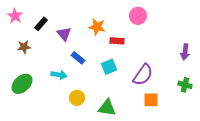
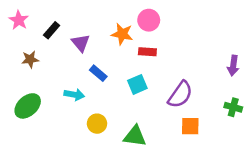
pink circle: (138, 16) -> (149, 20), moved

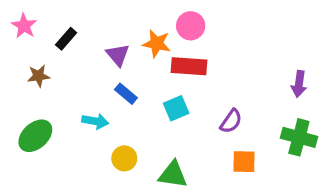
purple triangle: (81, 43) -> (118, 55), moved
red rectangle: (147, 52) -> (189, 66), size x1.5
purple semicircle: (180, 95) -> (231, 121), size x0.7
green cross: (233, 107) -> (299, 137), size x1.5

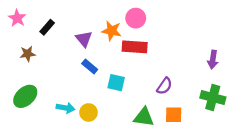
cyan square: (176, 108) -> (116, 83), moved, turned 36
cyan arrow: (95, 121) -> (66, 108), moved
green triangle: (173, 175) -> (144, 117), moved

